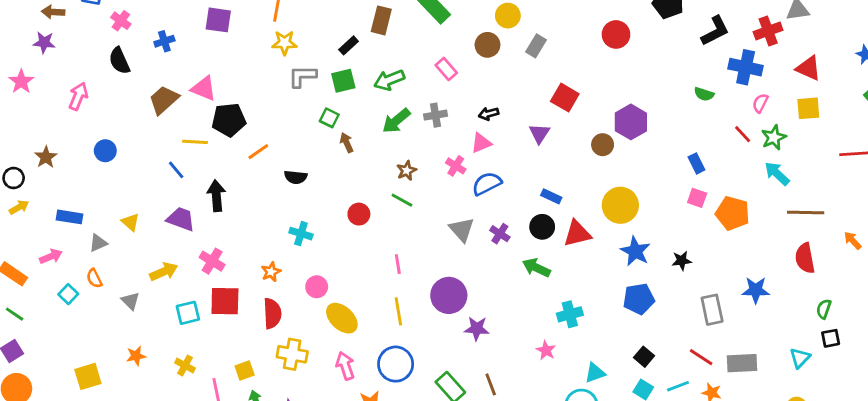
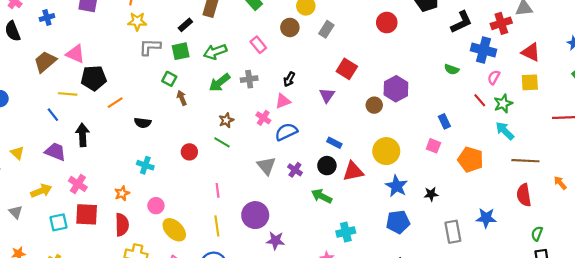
black arrow: (489, 114) -> (289, 79), turned -48
pink square: (697, 198) -> (433, 146), moved

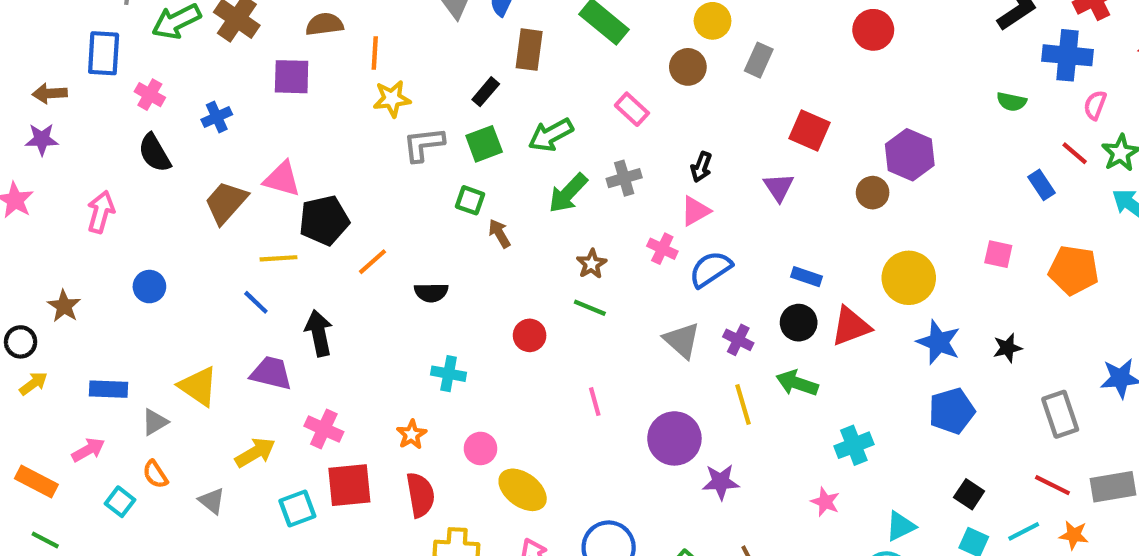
blue rectangle: (444, 121) -> (1042, 185), moved
yellow triangle: (17, 153) -> (198, 386), size x1.5
yellow line: (217, 226) -> (743, 404), moved

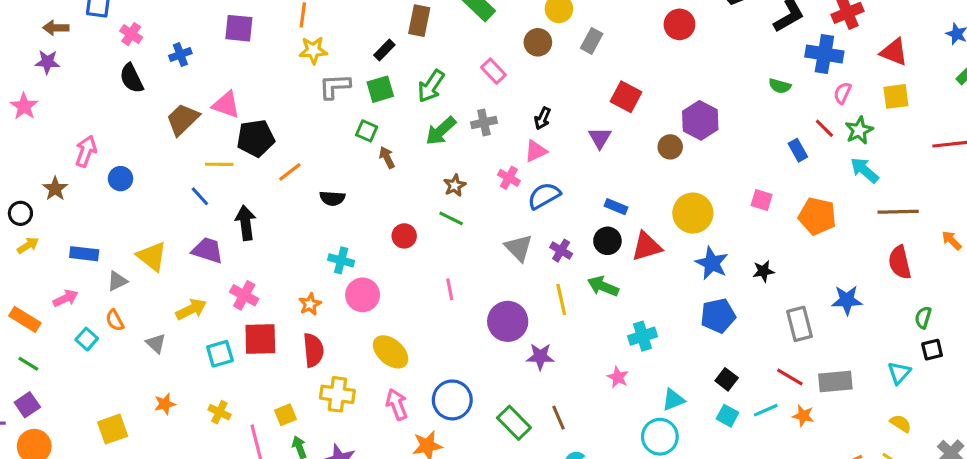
green arrow: (551, 135) -> (431, 86), turned -32
pink arrow: (101, 212) -> (86, 151), moved
pink circle: (480, 448) -> (363, 295), moved, size x1.4

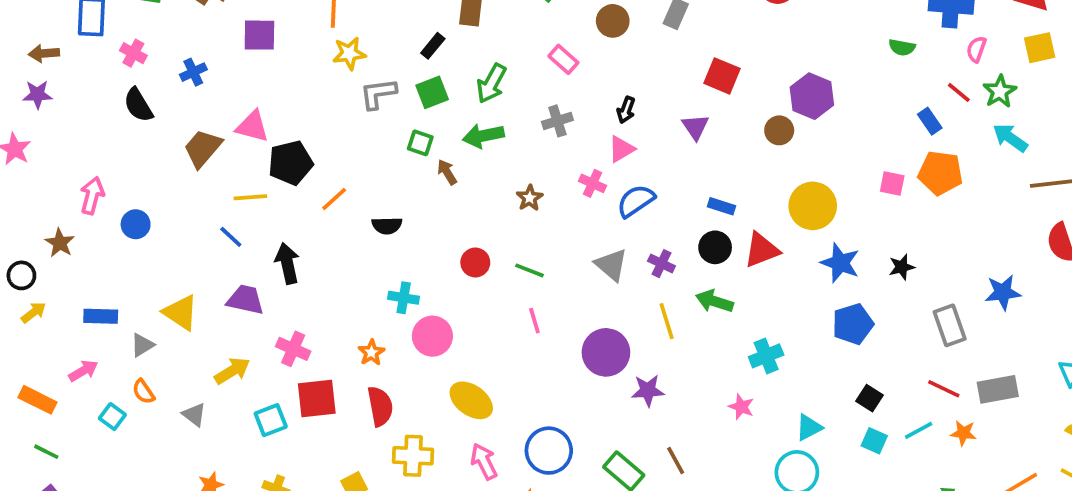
green arrow: (441, 131) -> (483, 136), moved, turned 36
orange pentagon: (817, 216) -> (940, 173), moved
green line: (451, 218) -> (529, 270), moved

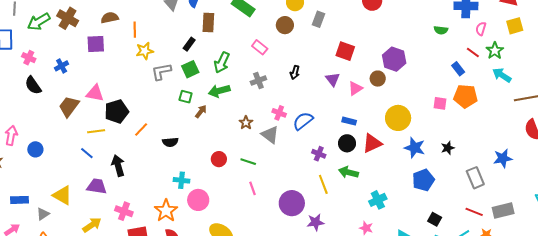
pink triangle: (621, 149) -> (355, 88), moved
brown arrow: (447, 172) -> (201, 111), turned 72
gray triangle: (611, 265) -> (270, 135), moved
orange star: (371, 353) -> (166, 211), size x1.6

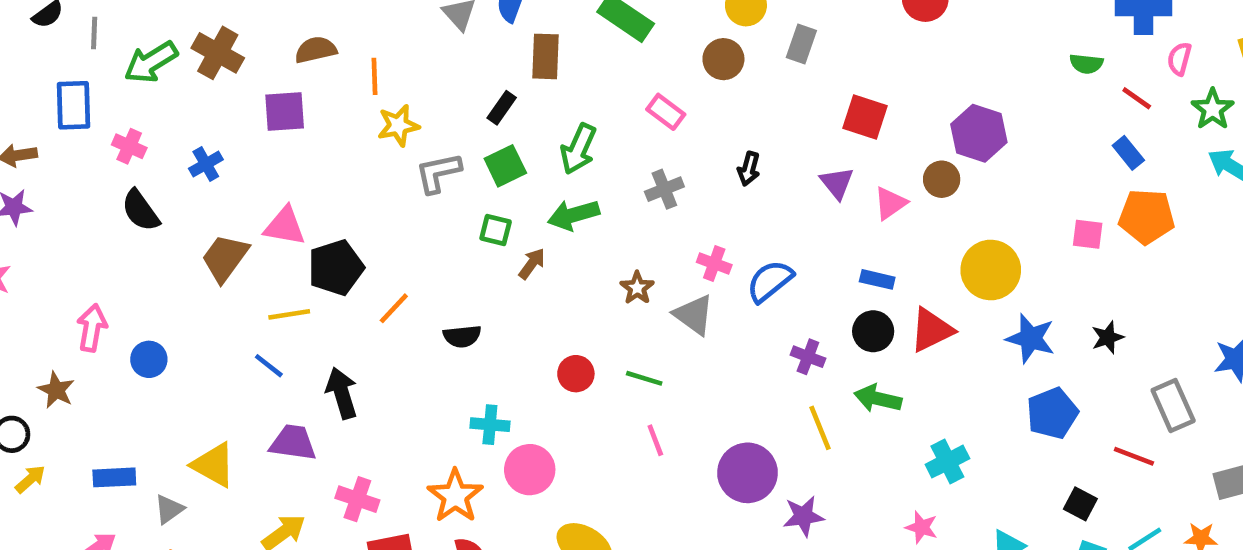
red line: (473, 52) -> (1137, 98), moved
red line: (474, 212) -> (1134, 456), moved

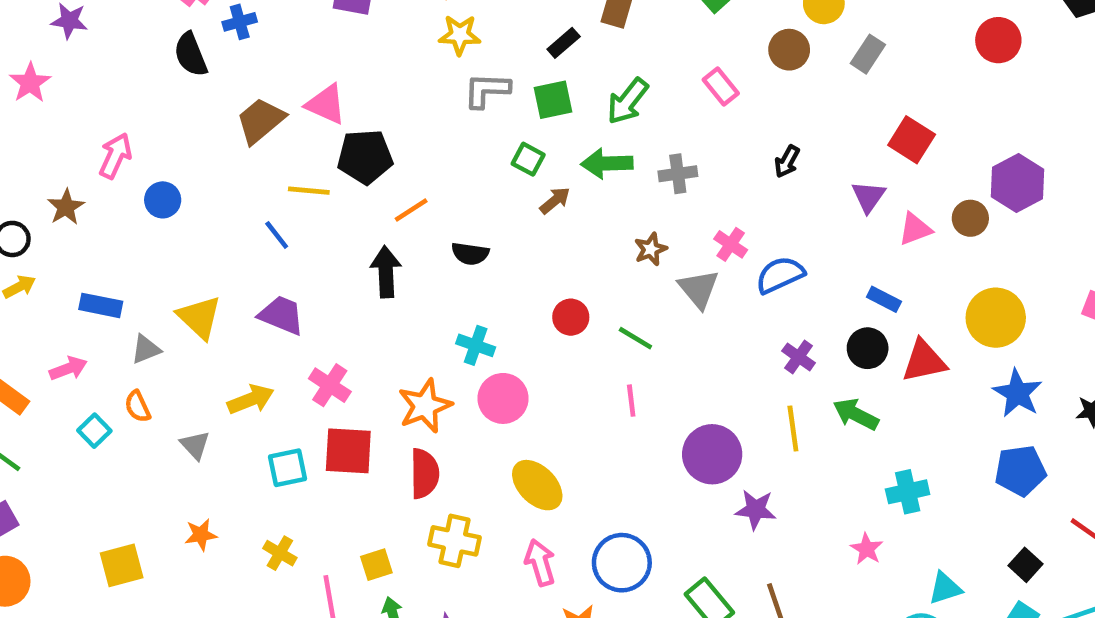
blue cross: (206, 164) -> (240, 22), moved
gray cross: (664, 189) -> (678, 174), moved
black arrow: (342, 393) -> (386, 272), moved

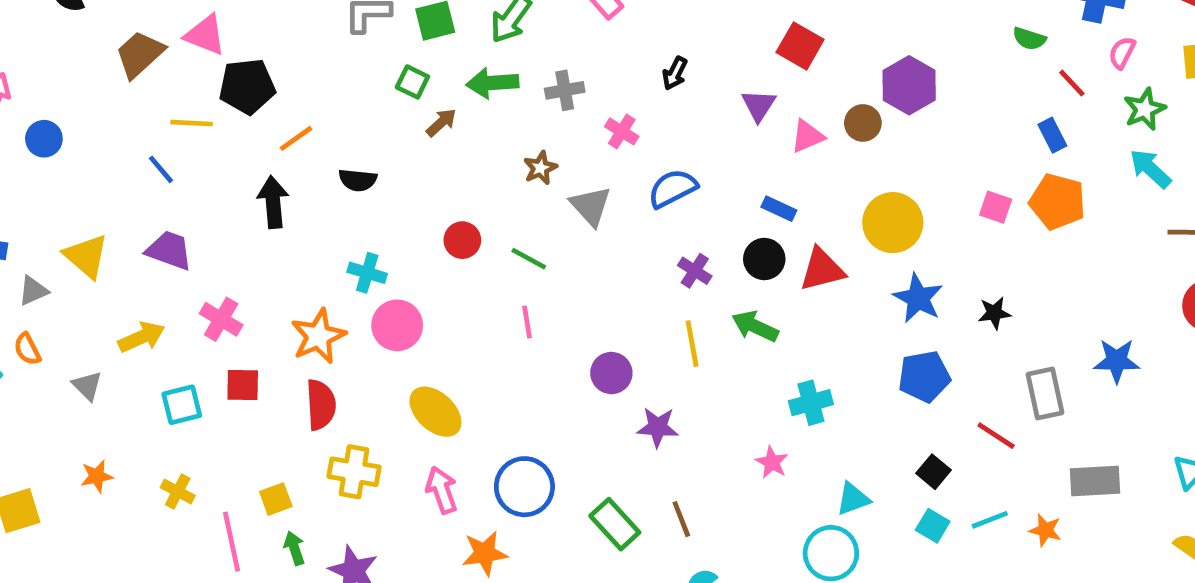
pink cross: (731, 244) -> (622, 131), moved
red square: (348, 451) -> (243, 385), size x0.7
purple circle: (712, 454) -> (611, 373), size x0.7

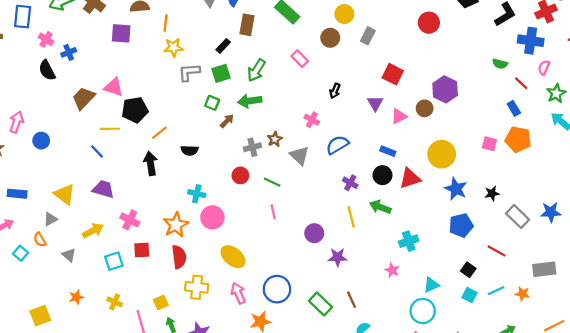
gray cross: (565, 90) -> (252, 147), moved
gray triangle: (33, 291) -> (50, 219), moved
gray rectangle: (1045, 394) -> (518, 216), moved, turned -30

